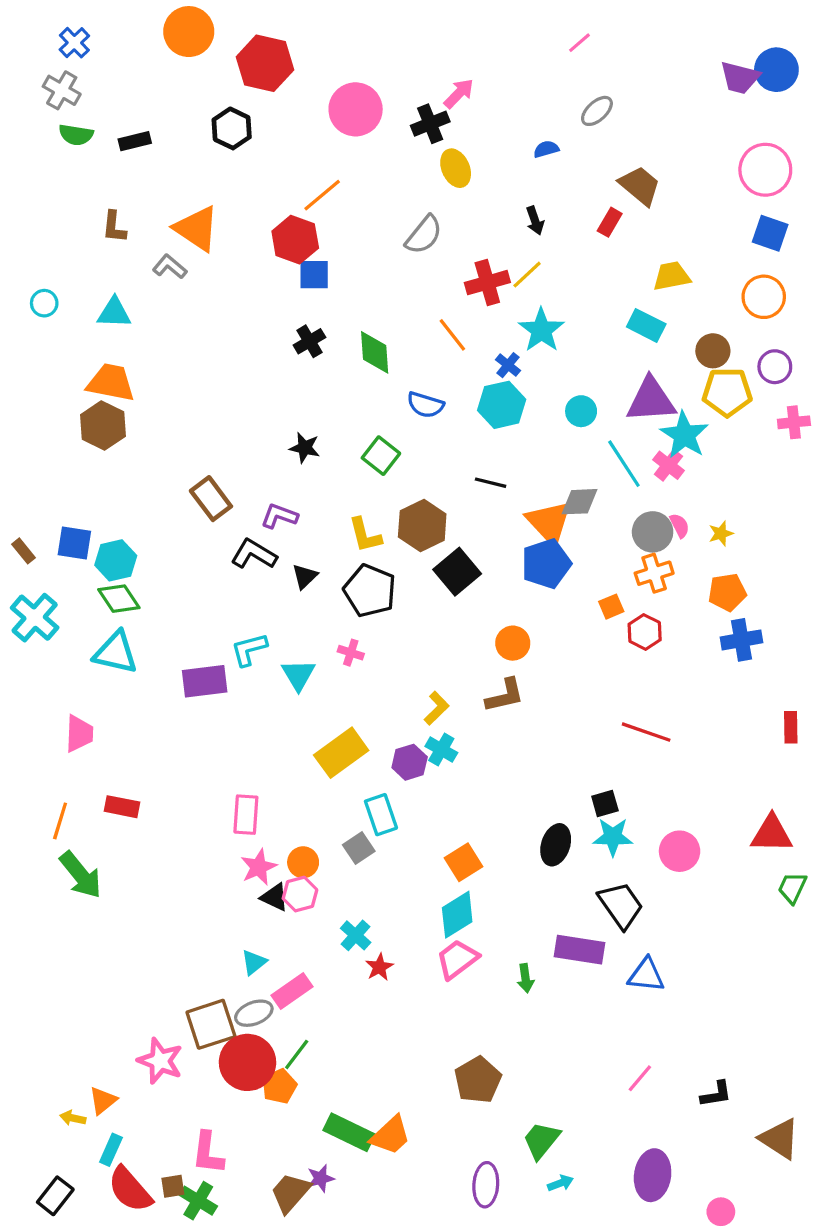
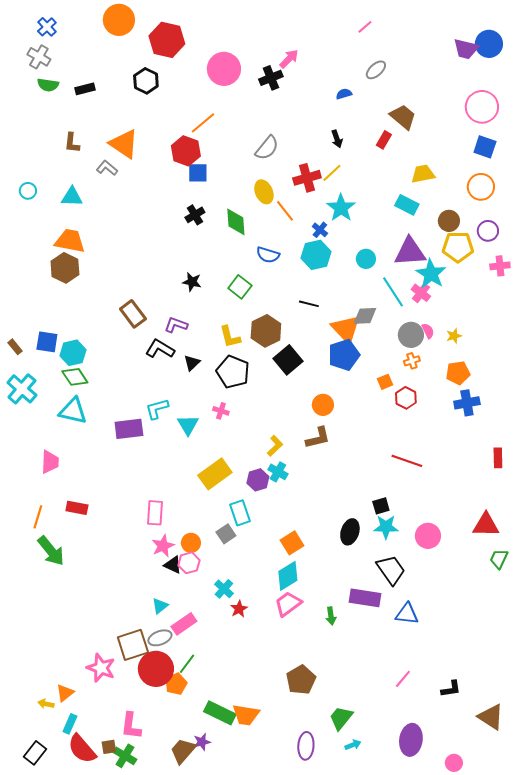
yellow ellipse: (456, 168) -> (264, 192), moved
orange cross: (654, 573) -> (412, 361), size x0.7
orange trapezoid: (390, 1135) -> (246, 715), turned 52

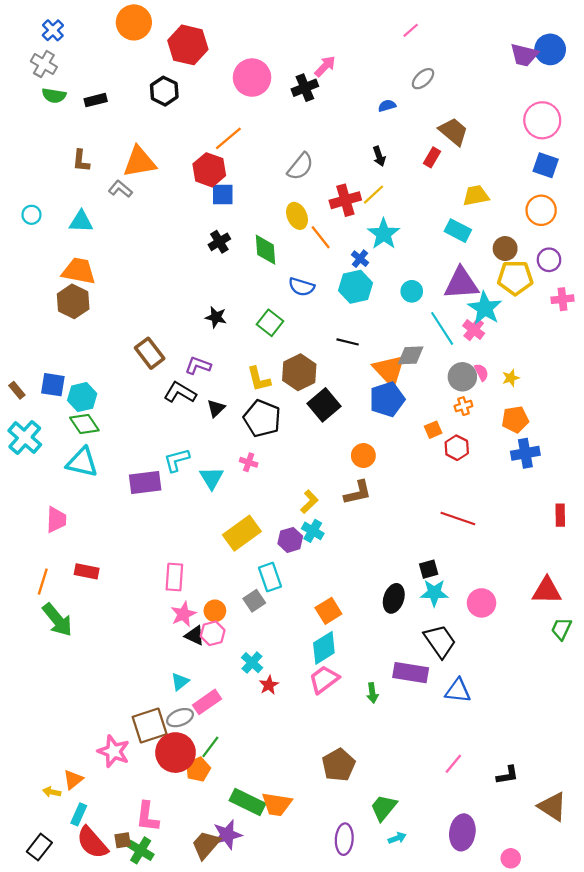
orange triangle: (124, 144) -> (139, 162), turned -44
purple star: (202, 742) -> (227, 835), size x1.5

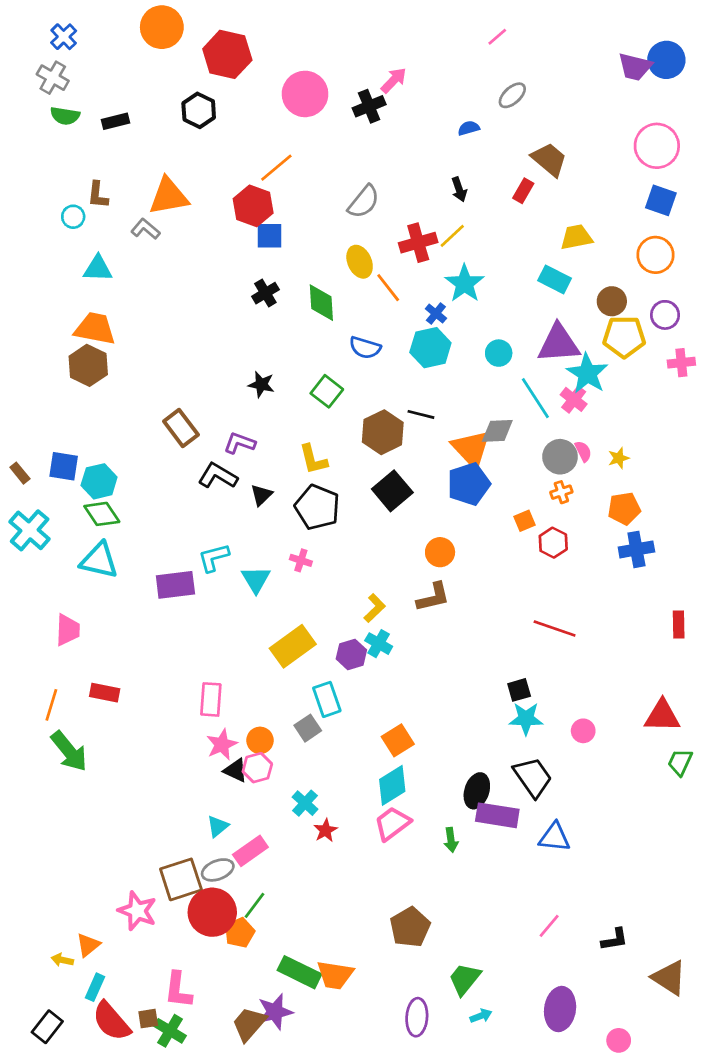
cyan circle: (31, 215) -> (73, 217), moved
brown hexagon: (299, 372) -> (383, 432), moved
black ellipse: (394, 598) -> (477, 791), moved
pink circle: (481, 603) -> (583, 731), size x0.7

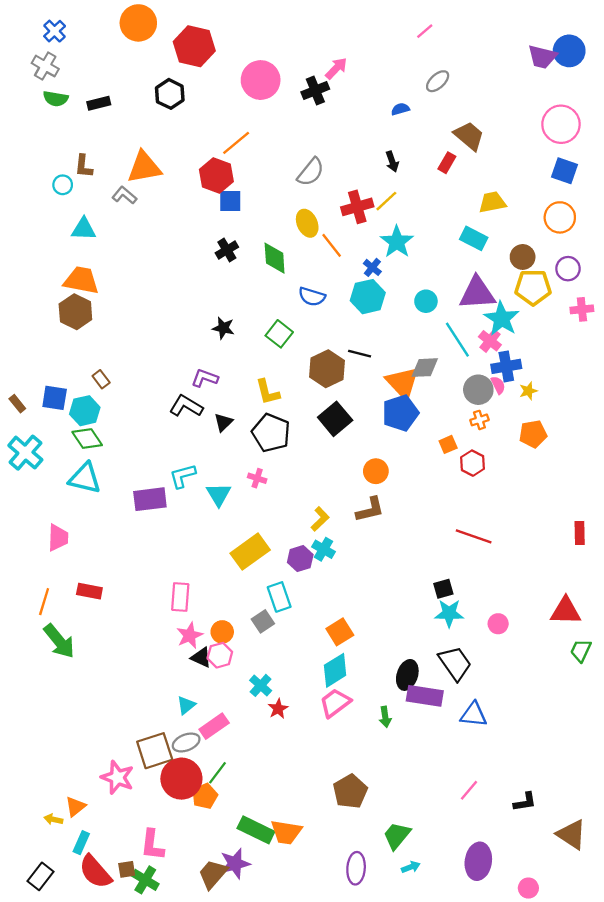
brown rectangle: (181, 428) -> (101, 379), moved, size x0.6
blue cross: (636, 549) -> (506, 366), moved

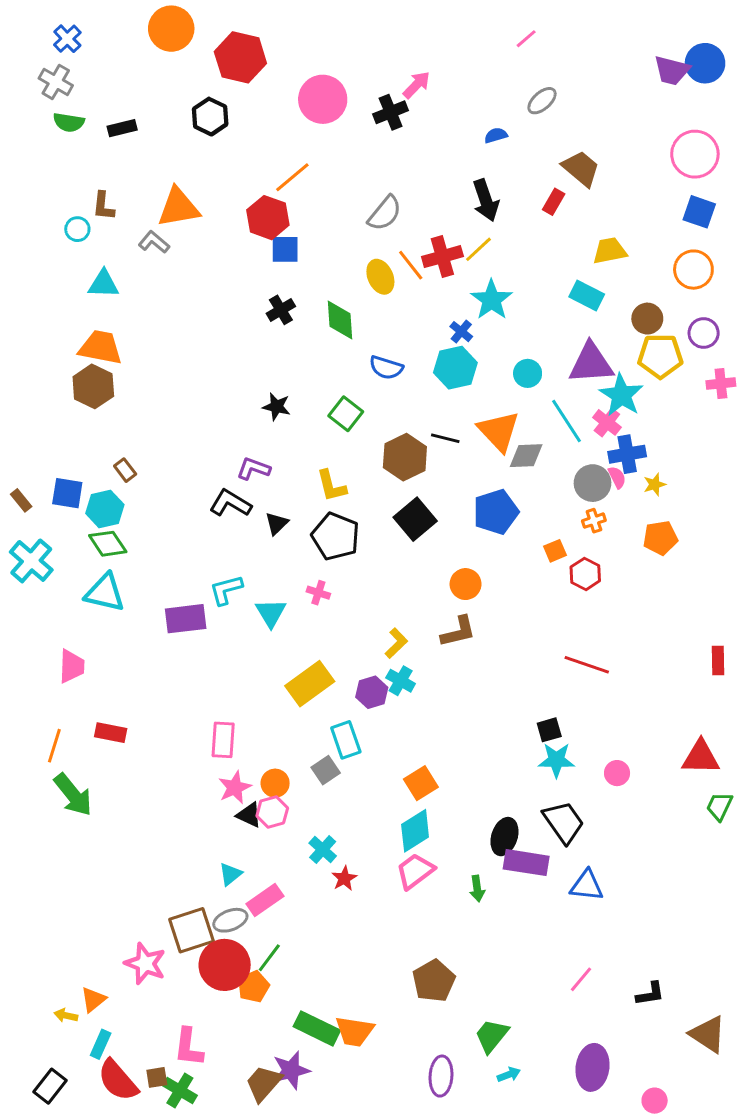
black arrow: (392, 162) -> (486, 200), size x1.6
orange line: (332, 245) -> (411, 265), moved
orange triangle: (403, 383) -> (499, 431), moved

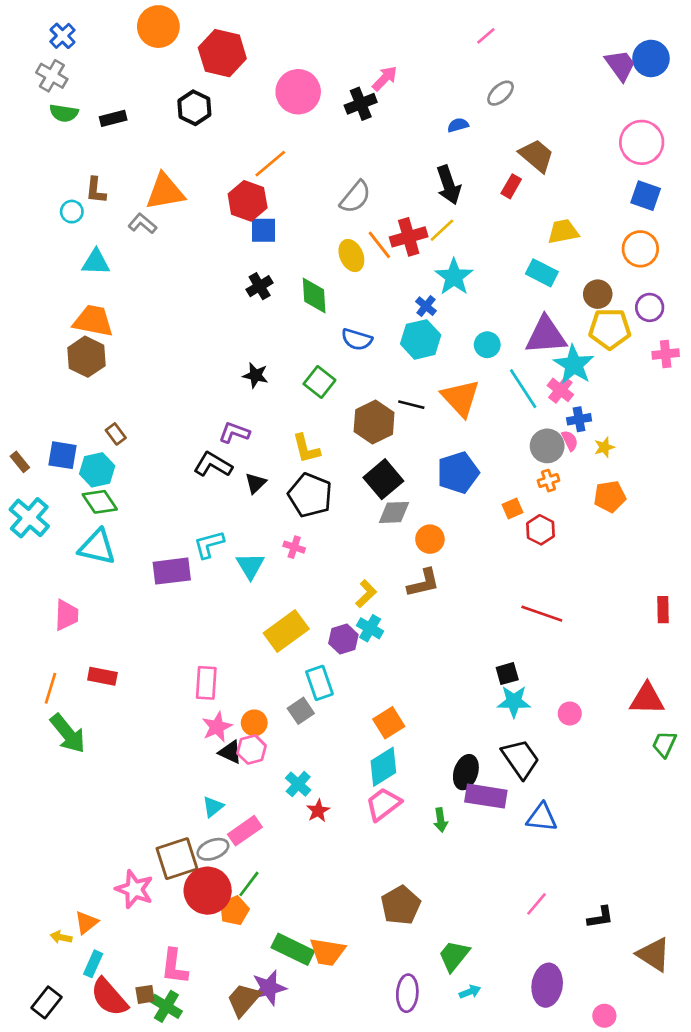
purple trapezoid: (672, 70) -> (620, 65), turned -140
blue cross: (627, 454) -> (579, 419), size x0.7
gray diamond: (526, 456) -> (394, 512), moved

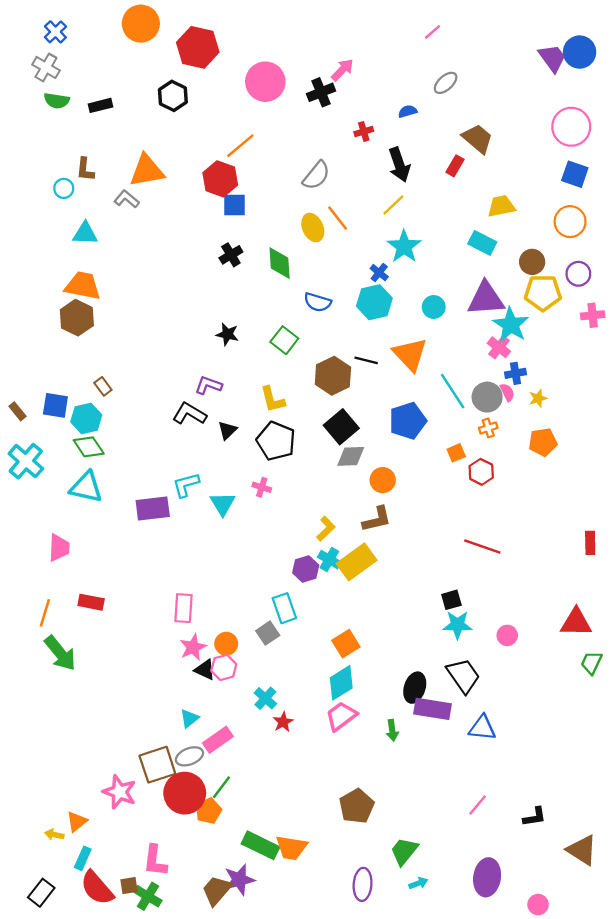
red cross: (409, 237) -> (364, 131), moved, size x0.6
cyan line: (523, 389) -> (453, 391), moved
yellow rectangle: (286, 631) -> (357, 562), moved

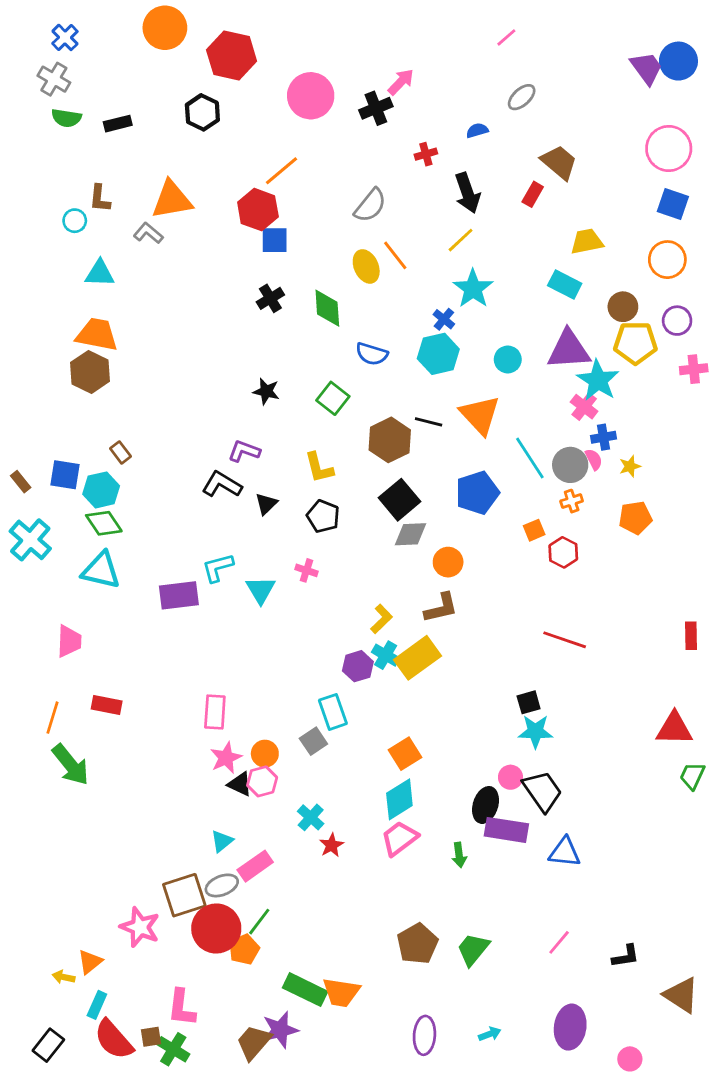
black pentagon: (276, 441) -> (323, 516), size x0.7
pink circle: (507, 635) -> (511, 777), moved
green trapezoid: (404, 851) -> (473, 949), moved

